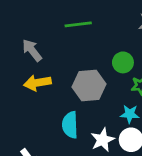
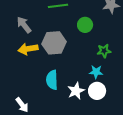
green circle: (123, 62) -> (85, 25), moved
gray hexagon: (89, 85) -> (54, 43), moved

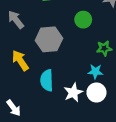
yellow arrow: (28, 49) -> (20, 60), moved, turned 66

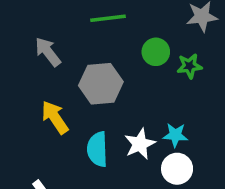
green star: (104, 48) -> (189, 66), moved
white star: (73, 92) -> (140, 144), moved

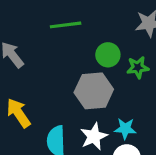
gray hexagon: (101, 84) -> (94, 91), moved

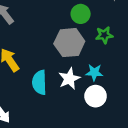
green star: (138, 67) -> (104, 35), moved

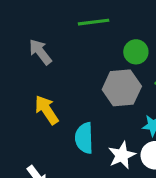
white star: (69, 79) -> (122, 155), moved

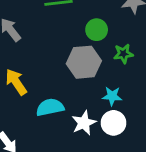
cyan semicircle: (84, 138) -> (50, 107), turned 80

